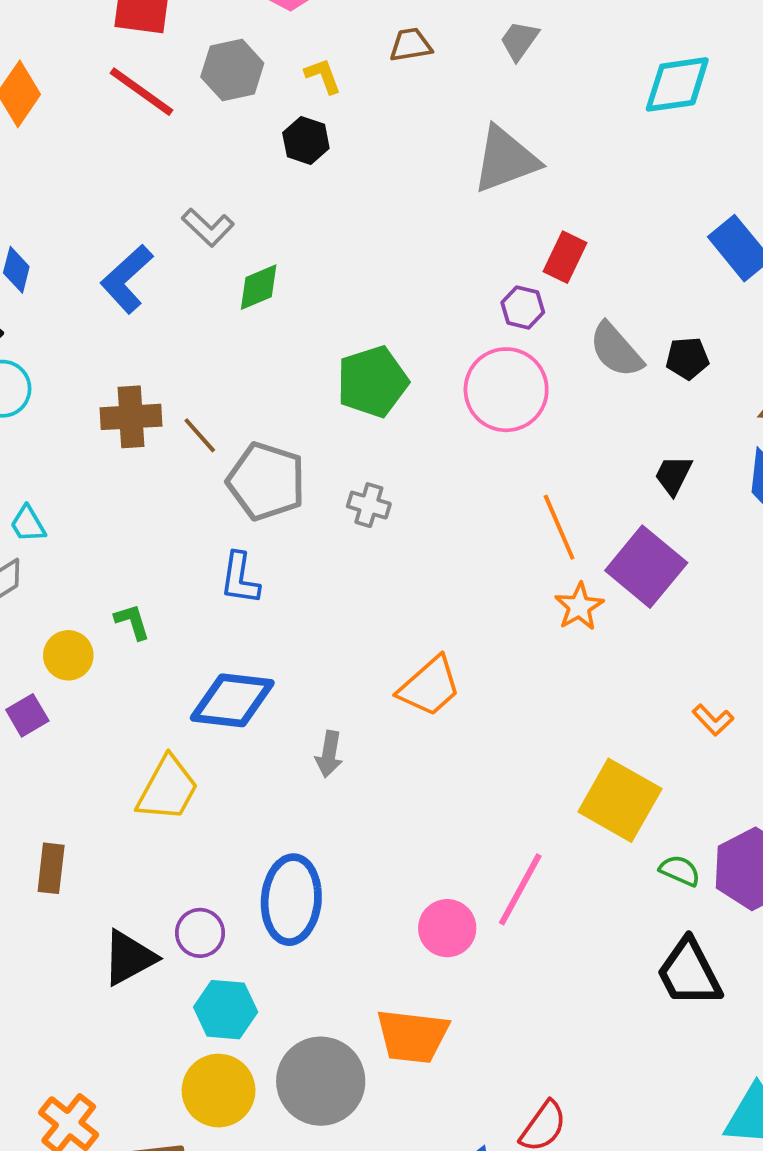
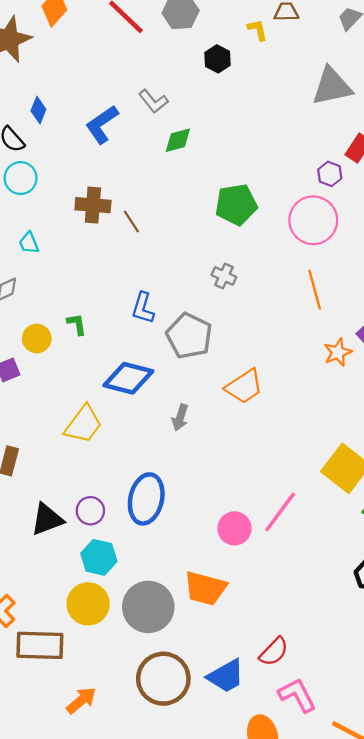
yellow L-shape: (323, 76) -> (258, 30), moved
gray pentagon: (266, 481) -> (189, 336), moved
cyan trapezoid: (28, 524) -> (29, 243), moved
orange line: (559, 527) -> (315, 290), moved

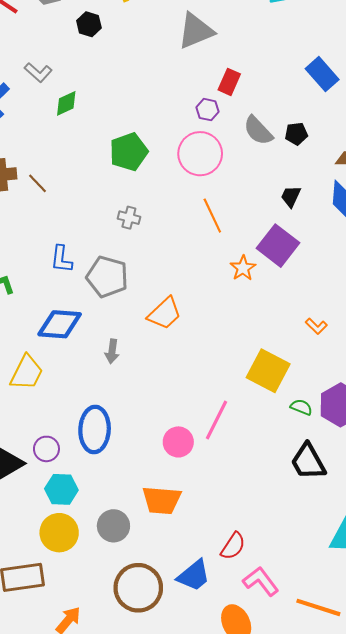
gray circle: (148, 607) -> (113, 526), size x0.7

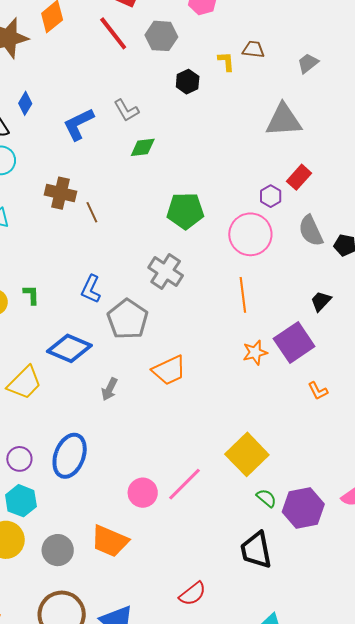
gray cross: (129, 218) -> (166, 272), size x1.6
orange L-shape: (316, 326) -> (318, 391), moved
red semicircle: (233, 546) -> (193, 594), moved

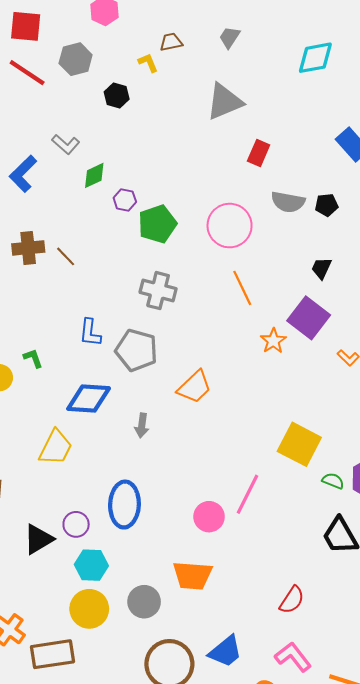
purple hexagon: (271, 196) -> (125, 200), moved
gray semicircle: (311, 231) -> (288, 202), turned -36

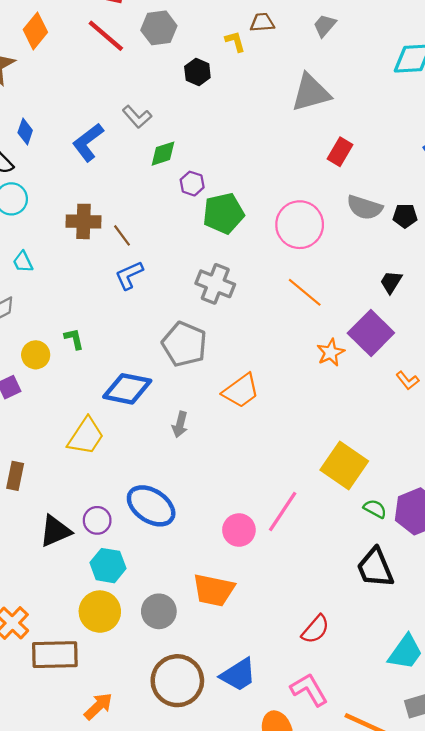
orange line: (242, 288) -> (305, 292), turned -32
blue L-shape: (90, 333) -> (129, 275), moved, turned 52
blue ellipse: (124, 505) -> (151, 506), turned -66

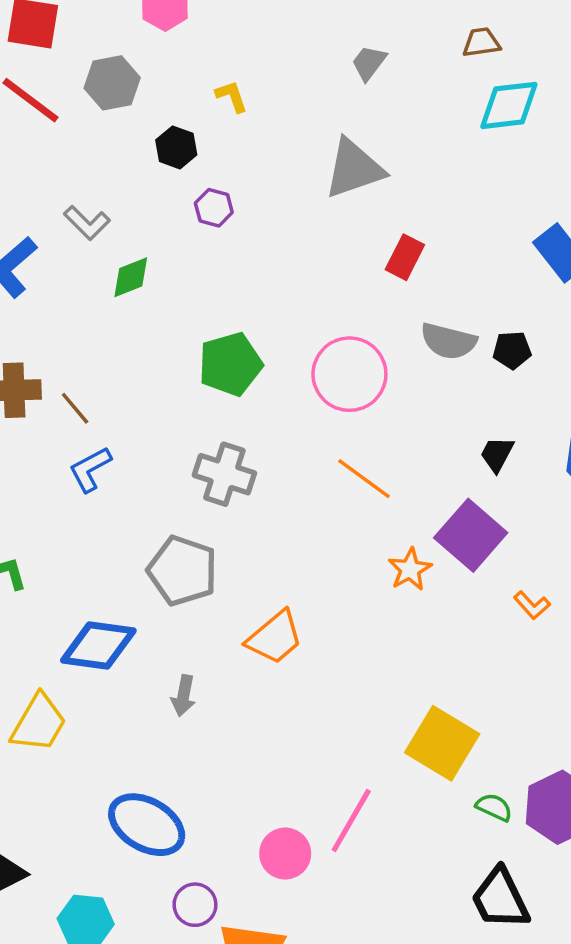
brown trapezoid: (262, 22) -> (481, 42), moved
purple hexagon: (192, 184) -> (214, 208), moved
purple circle: (97, 520) -> (195, 905), moved

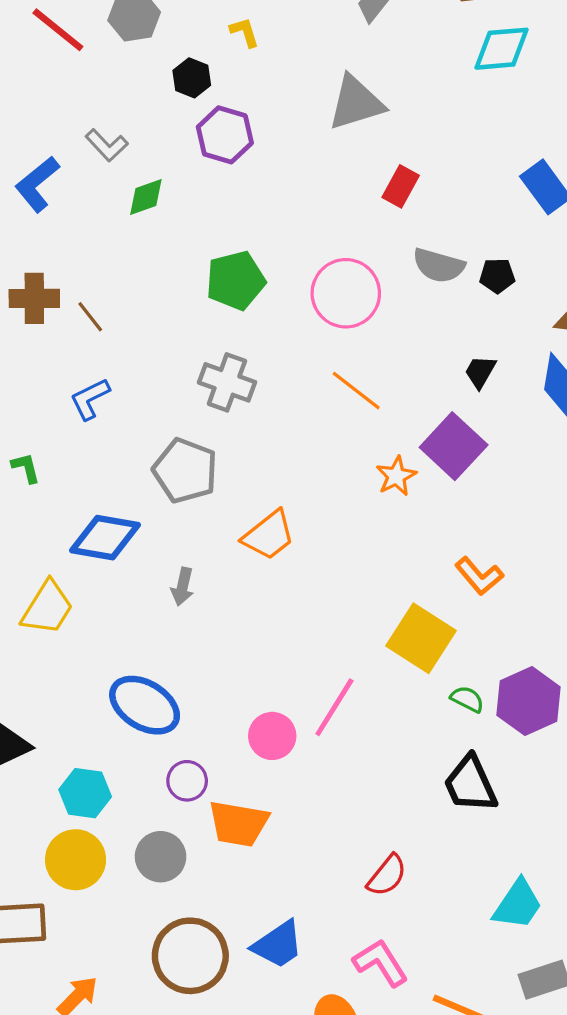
purple hexagon: (214, 208) -> (225, 135), size x1.6
blue L-shape: (90, 469) -> (90, 399), moved
orange L-shape: (532, 605) -> (479, 576), moved, size x1.4

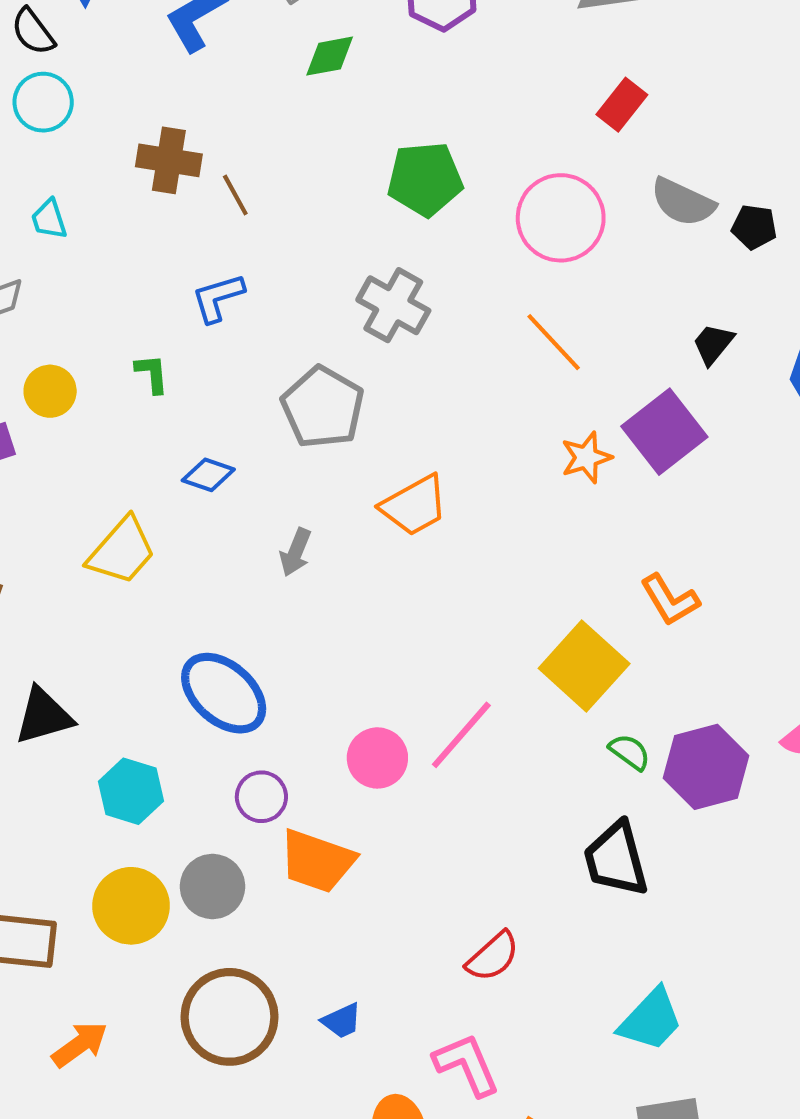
red rectangle: (401, 186) -> (622, 105), moved
green L-shape: (26, 468) -> (152, 374), moved
blue diamond: (105, 538) -> (208, 475), size x0.6
yellow circle: (76, 860) -> (131, 906), moved
blue trapezoid: (278, 945) -> (342, 1021), size x0.6

